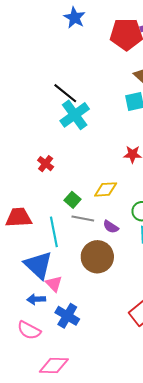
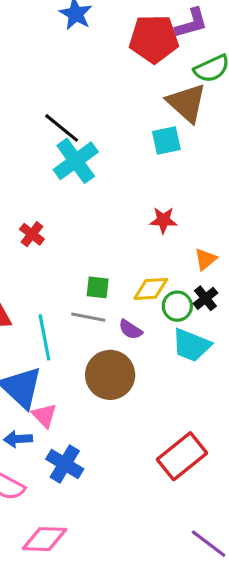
yellow diamond: (106, 189) -> (151, 289), moved
green square: (72, 200) -> (98, 287), moved, turned -35

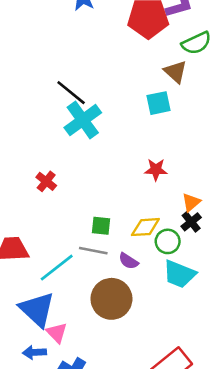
brown triangle: (187, 103) -> (175, 72), size x0.7
black cross: (205, 298) -> (191, 222), moved
cyan line: (44, 337) -> (57, 268), turned 63

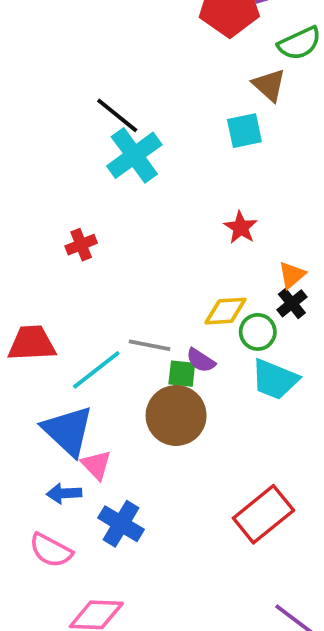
red star: (156, 170) -> (241, 227), turned 30
red cross: (46, 181) -> (81, 245), turned 30
green square: (101, 226) -> (182, 374), moved

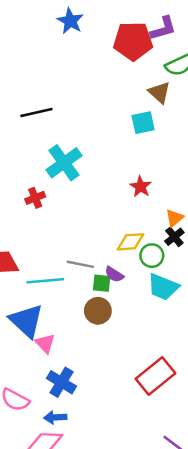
black line: (117, 115) -> (36, 113), moved, turned -52
cyan cross: (134, 155) -> (64, 163), moved
cyan line: (96, 370) -> (45, 281), turned 33
brown circle: (176, 415) -> (98, 311), size x0.7
blue arrow: (64, 493) -> (55, 417), moved

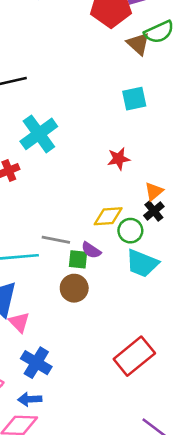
brown triangle: (159, 92) -> (138, 44), moved
cyan square: (143, 123) -> (134, 99), moved
red star: (141, 187) -> (119, 159), turned 30

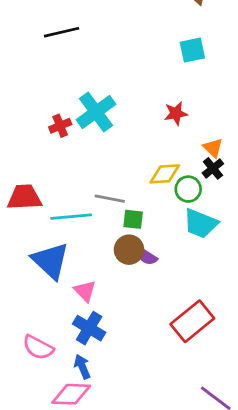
cyan cross: (39, 134) -> (96, 112), moved
orange triangle: (154, 191) -> (213, 148), turned -36
purple semicircle: (91, 250) -> (147, 257), moved
pink triangle: (19, 322) -> (85, 291), moved
blue arrow: (30, 399) -> (82, 367), turned 70

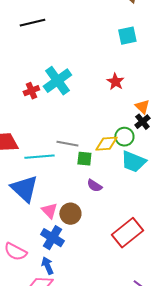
red star: (176, 113) -> (115, 82), turned -30
yellow diamond: (165, 174) -> (106, 144), moved
brown circle: (129, 250) -> (70, 214), moved

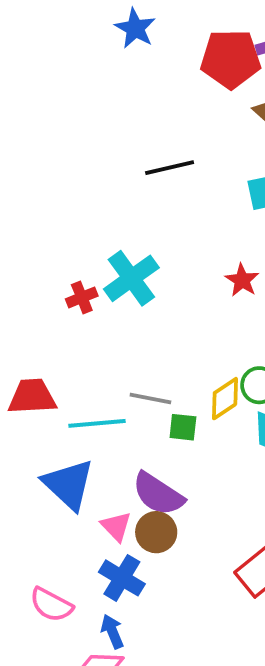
black line: (32, 23) -> (170, 168), moved
yellow diamond: (106, 144) -> (225, 399), turned -30
purple semicircle: (94, 186) -> (158, 494), moved, size x1.8

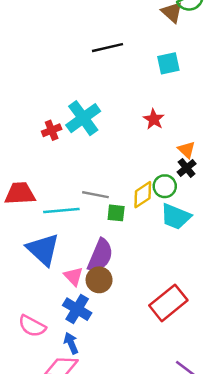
purple semicircle: (158, 494) -> (100, 256), turned -100

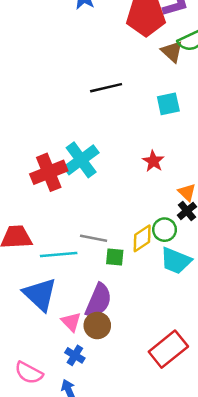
red cross: (52, 130) -> (49, 172), size x1.8
blue cross: (77, 309) -> (75, 355), size x0.7

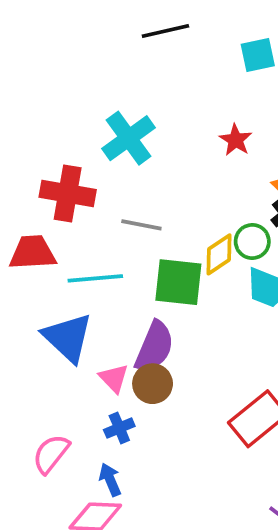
red cross: (49, 172) -> (68, 193), moved, turned 32
gray line: (94, 238) -> (141, 225), moved
green square: (115, 257) -> (178, 282), size x1.8
blue cross: (75, 355) -> (119, 428), turned 36
pink semicircle: (29, 373) -> (51, 454), turned 100

